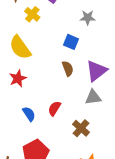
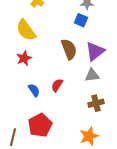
blue square: (71, 42) -> (81, 20), moved
brown semicircle: (68, 69) -> (69, 49), size x1.5
brown cross: (81, 128) -> (96, 103), moved, turned 35

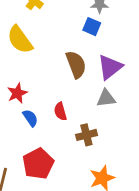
red star: (24, 58) -> (17, 93), moved
red semicircle: (57, 85) -> (60, 111), turned -48
brown cross: (96, 103) -> (86, 135), moved

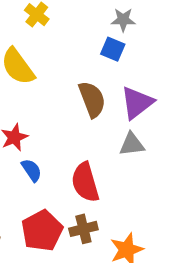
red semicircle: (60, 111) -> (85, 182), moved, size x1.6
brown cross: (86, 135) -> (83, 229), moved

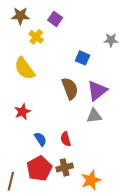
gray star: (123, 20) -> (111, 40), moved
blue semicircle: (32, 170) -> (40, 139), moved
red semicircle: (85, 182) -> (66, 139), size x0.6

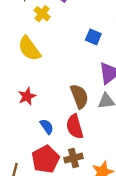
brown semicircle: (70, 88) -> (79, 96), moved
red semicircle: (66, 139) -> (75, 127), size x1.5

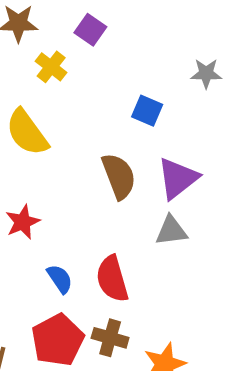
brown semicircle: (79, 96) -> (119, 176), moved
brown cross: (74, 158) -> (110, 338), turned 30

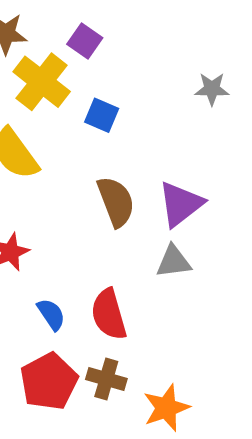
yellow cross: (51, 67) -> (42, 82), size x1.6
blue square: (147, 111) -> (102, 115), moved

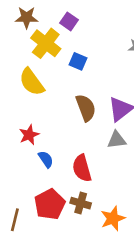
blue semicircle: (51, 314) -> (46, 159), moved

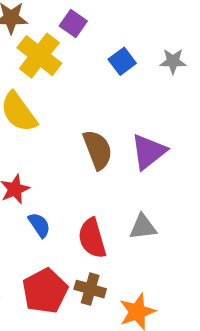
blue square: (78, 61) -> (122, 61), moved, turned 30
gray triangle: (117, 140) -> (143, 227), moved

